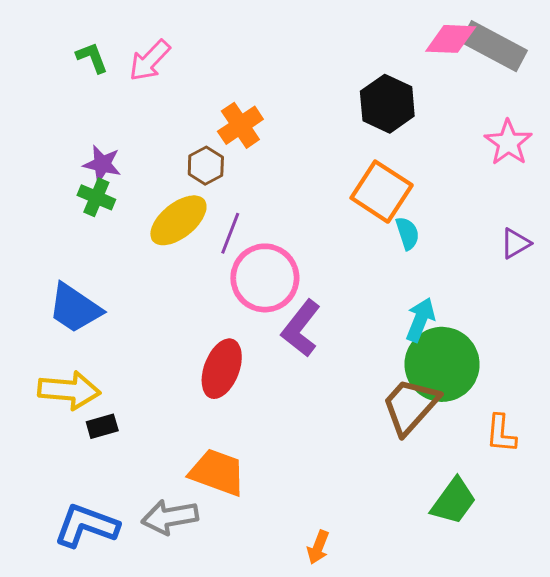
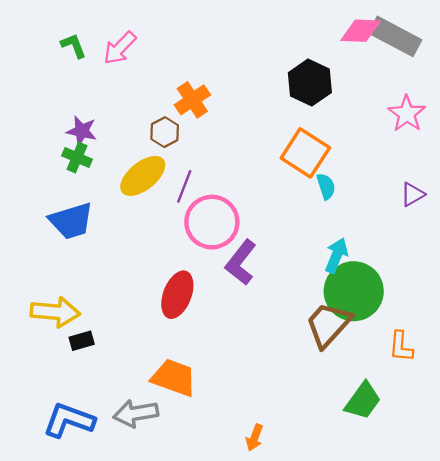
blue trapezoid: (75, 308) -> (71, 221), moved, turned -51

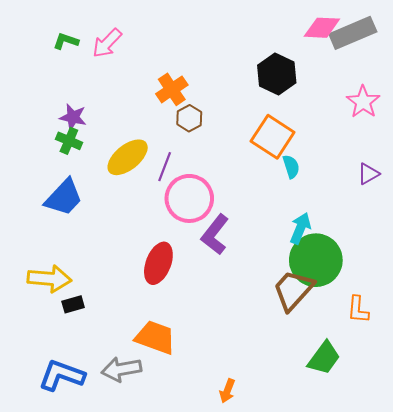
gray rectangle: (395, 36) -> (353, 33), turned -51
green L-shape: (74, 46) -> (66, 41), turned -50
brown hexagon: (165, 132) -> (189, 118), moved
blue trapezoid: (71, 221) -> (64, 197), turned -30

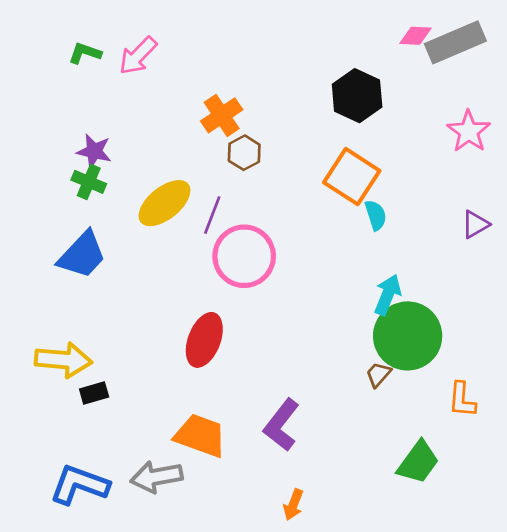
pink diamond: (322, 28) -> (416, 36), size x0.7
purple L-shape: (215, 234) -> (281, 425), moved
brown trapezoid: (293, 290) -> (378, 374), size x0.5

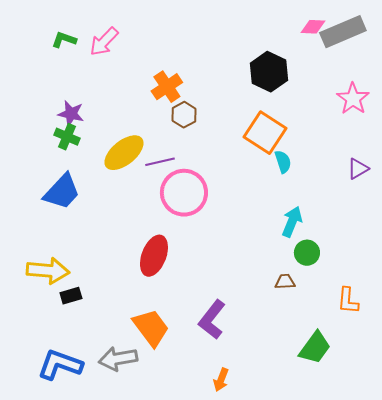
purple line: (212, 215) -> (160, 162), turned 56
green circle: (408, 336) -> (307, 253), size x0.5
brown trapezoid: (378, 374) -> (285, 282), turned 45
orange trapezoid: (200, 436) -> (151, 328), turned 33

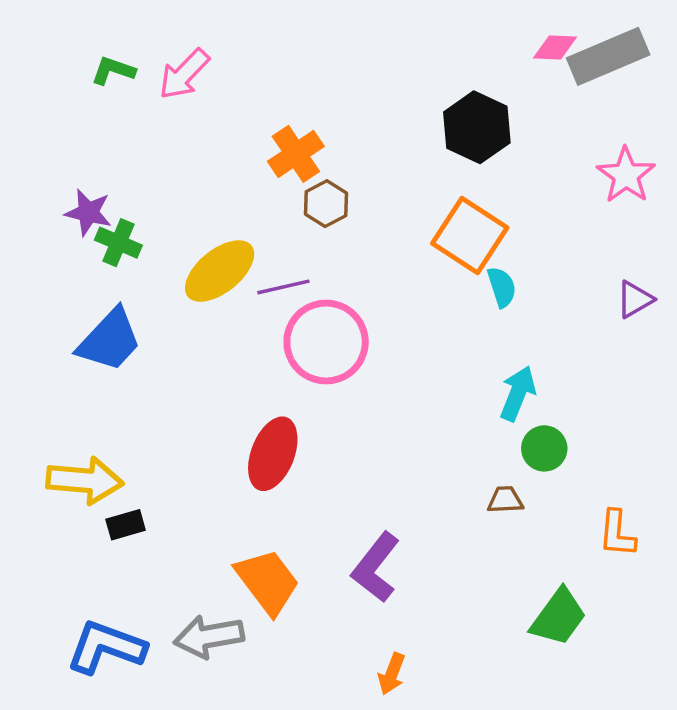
purple star: (71, 114) -> (88, 212), moved

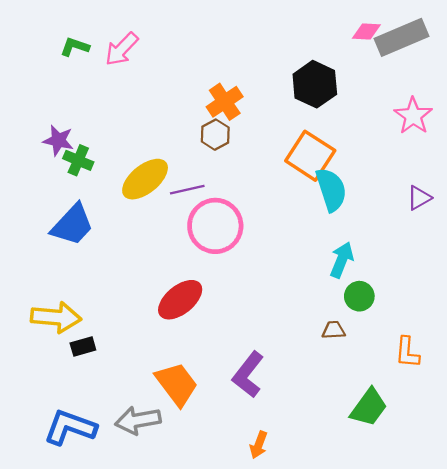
orange cross: (296, 154) -> (225, 102), moved
cyan semicircle: (502, 287) -> (331, 190), size x1.6
red ellipse: (273, 454) -> (180, 300), turned 30

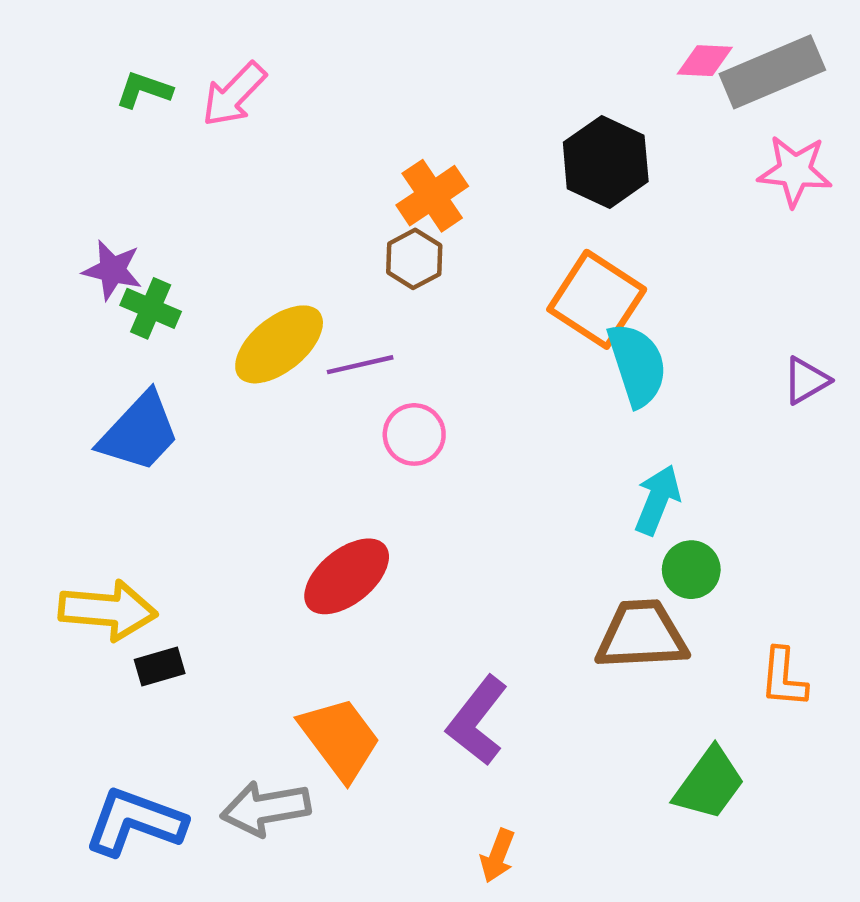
pink star: (413, 116) -> (795, 171), moved, turned -30
pink circle: (215, 226) -> (414, 434), size x0.6
brown trapezoid: (334, 330) -> (642, 635), size x2.0

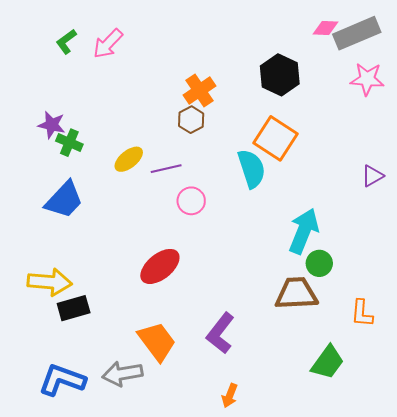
green L-shape: (144, 90) -> (66, 42), turned -55
yellow ellipse: (279, 344) -> (129, 159), size x0.7
cyan semicircle: (637, 365) -> (252, 169), moved
cyan arrow: (657, 500) -> (304, 231), size x1.4
black rectangle: (160, 666) -> (74, 308), size x1.4

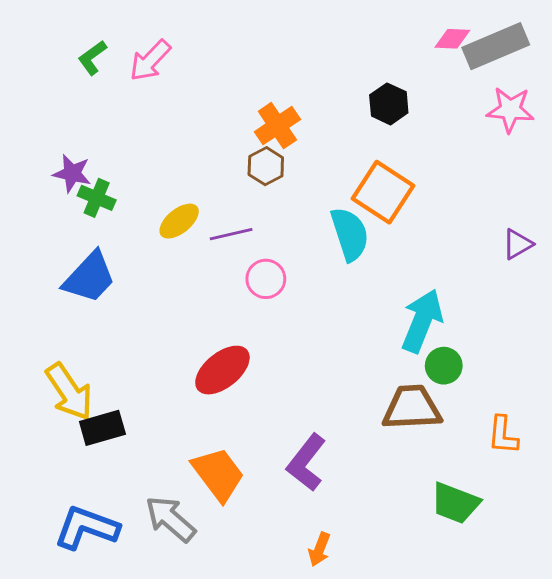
black hexagon: (280, 75) -> (389, 104), size x0.7
yellow arrow: (50, 282) -> (69, 392), turned 51
green trapezoid: (328, 362) -> (455, 503), turned 75
gray arrow: (122, 374) -> (170, 519), turned 51

